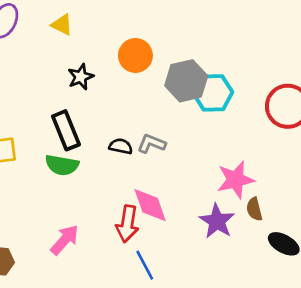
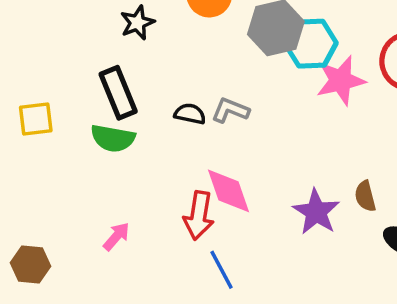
pink star: (236, 180) -> (341, 80), moved
pink arrow: (65, 240) -> (116, 236), size x0.7

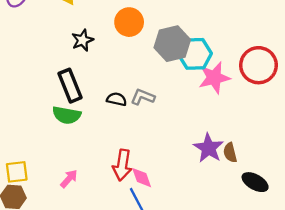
yellow square: (36, 119) -> (17, 172), moved
pink diamond: (229, 191) -> (142, 178), moved, size x0.7
purple star: (316, 212) -> (209, 148), moved

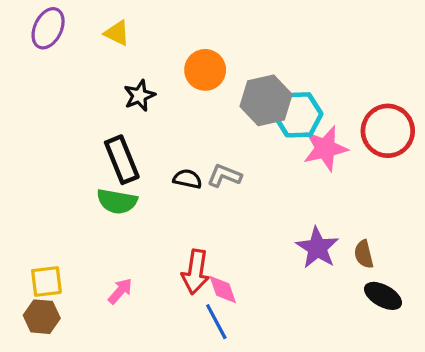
brown semicircle: (230, 153) -> (364, 254), moved

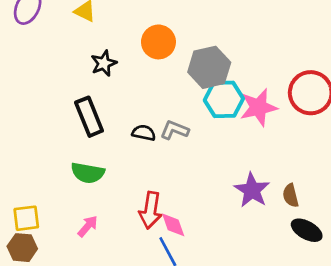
cyan hexagon: (298, 115) -> (224, 99), moved
green semicircle: (117, 201) -> (88, 173), moved

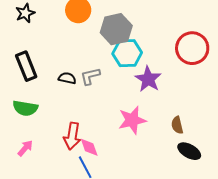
black star: (104, 63) -> (25, 13), moved
pink star: (259, 107) -> (132, 120), moved
gray L-shape: (174, 130) -> (90, 76), turned -35
purple star: (252, 190) -> (148, 79), moved

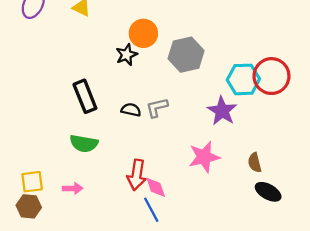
black star: (25, 13) -> (127, 55), moved
cyan hexagon: (127, 53) -> (243, 79), moved
pink arrow: (25, 148) -> (73, 188), moved, turned 48

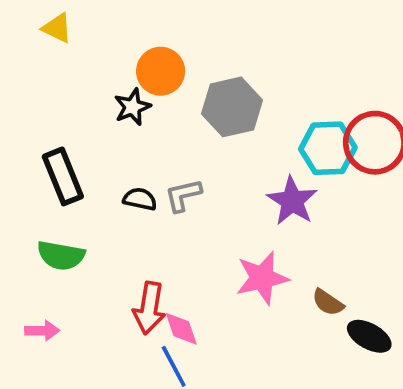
brown semicircle: (255, 163) -> (328, 302), moved, turned -42

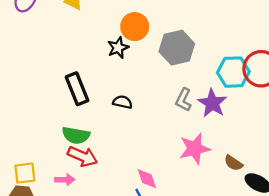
gray L-shape: (183, 195) -> (183, 100), moved, turned -50
red arrow: (149, 308) -> (83, 156), moved, turned -76

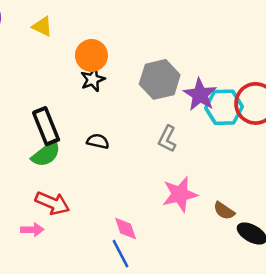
orange circle: (135, 27) -> (91, 55), moved
purple star: (212, 103) -> (200, 95), moved
green semicircle: (76, 135) -> (46, 154), moved, turned -48

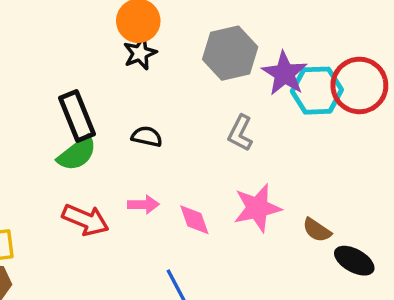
pink diamond: (126, 228) -> (194, 220), moved
pink arrow: (32, 230) -> (143, 205), moved

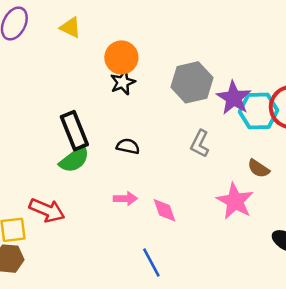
pink star: (257, 208) -> (235, 201), moved, turned -30
red arrow: (86, 220) -> (47, 210), moved
brown semicircle: (317, 230) -> (259, 168), moved

